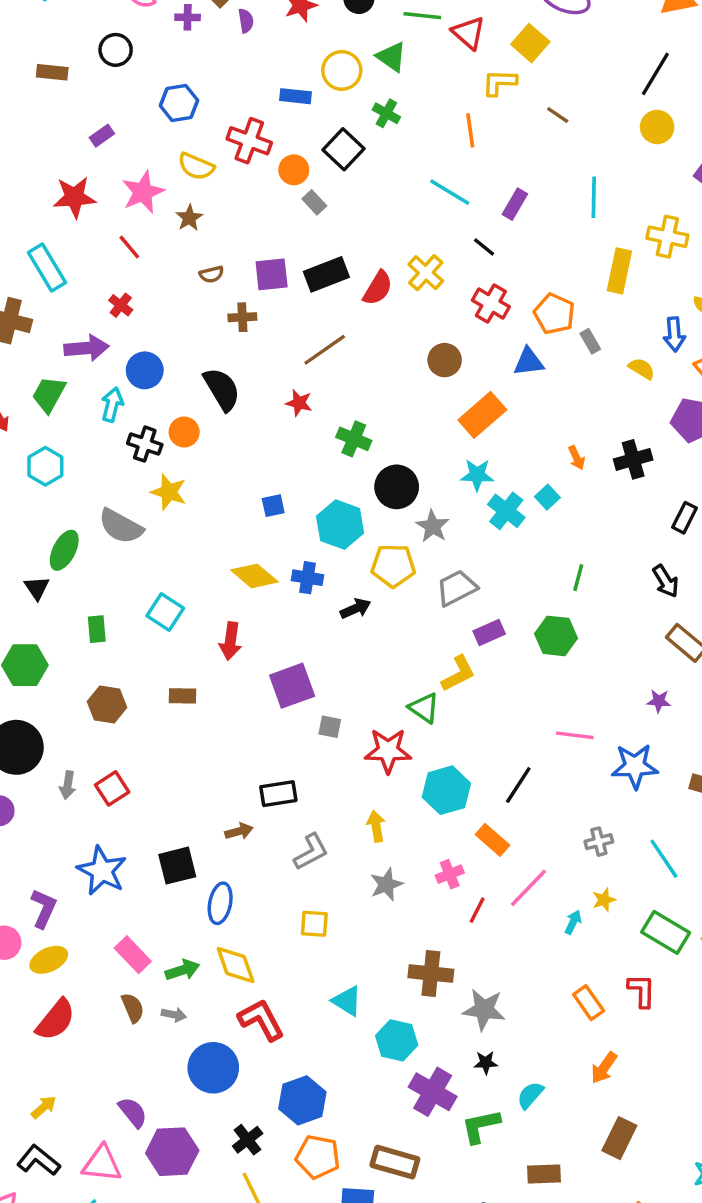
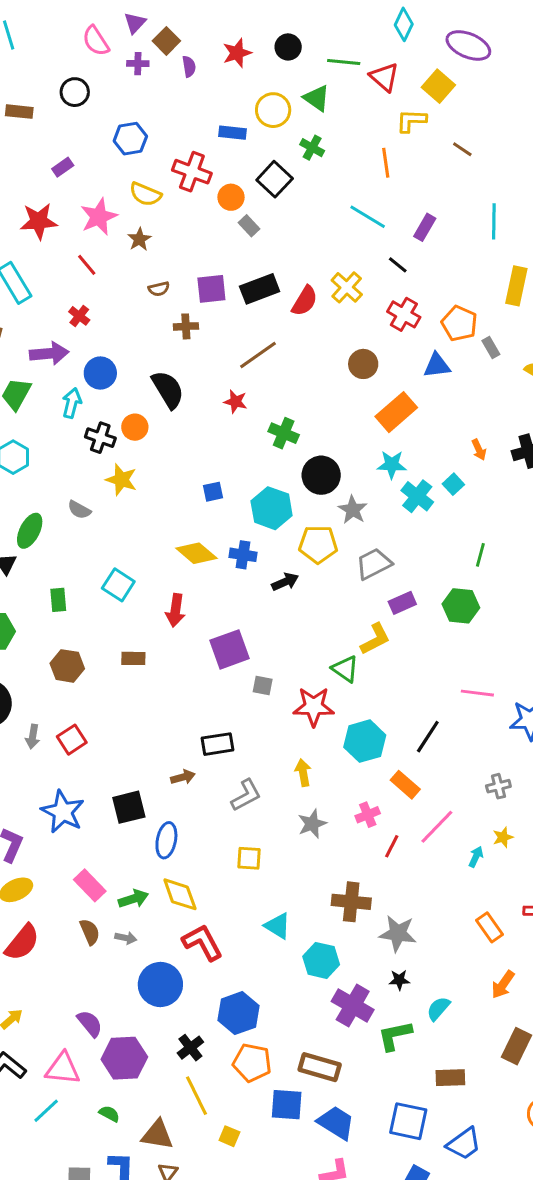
gray semicircle: (121, 526) -> (79, 510), size x0.6

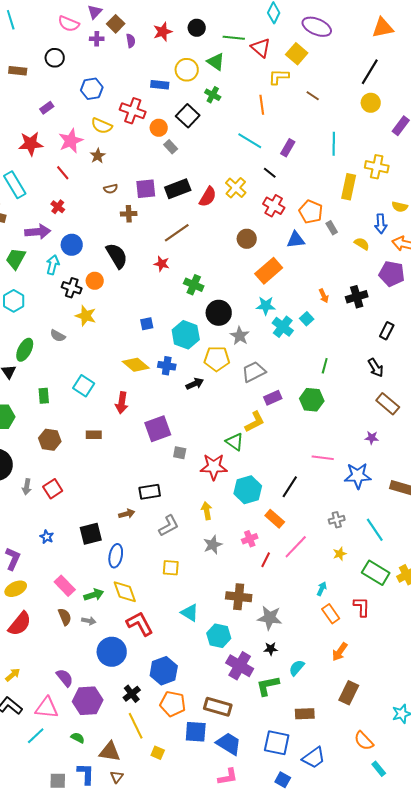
pink semicircle: (96, 41) -> (69, 24), turned -35
blue star: (63, 812) -> (47, 537), size x0.5
cyan arrow: (476, 857) -> (322, 589), moved

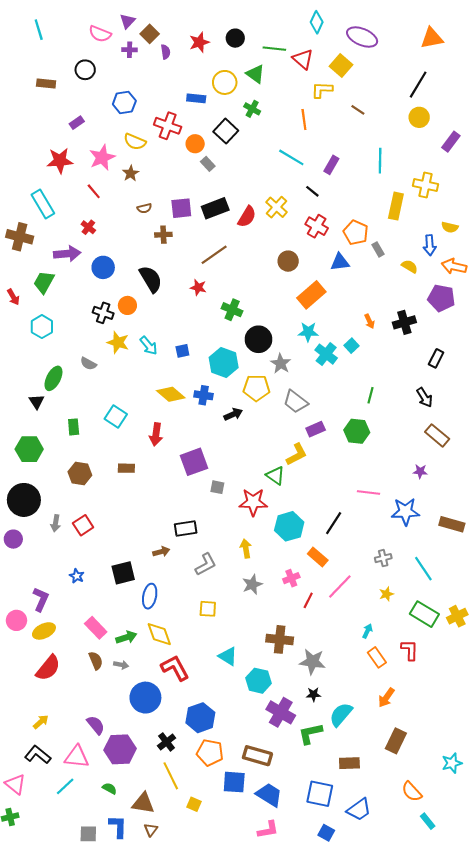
cyan arrow: (53, 265) -> (149, 346), moved, turned 126
gray trapezoid: (254, 372) -> (295, 402), turned -115
cyan semicircle: (297, 668) -> (341, 714), size x1.4

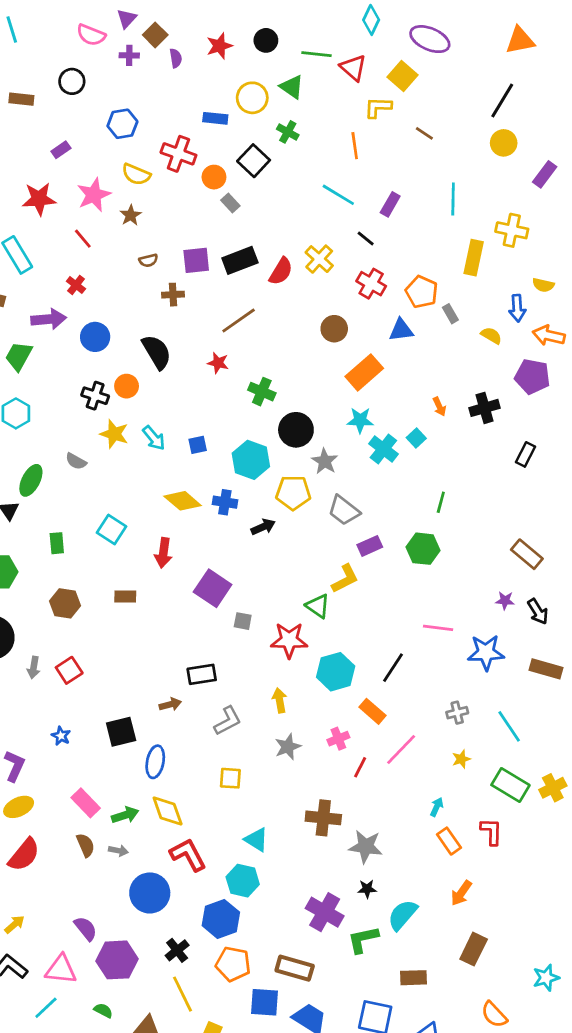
black arrow: (424, 397) -> (538, 612), moved
purple square: (194, 462) -> (213, 588), turned -36
cyan hexagon: (259, 681) -> (243, 881), moved

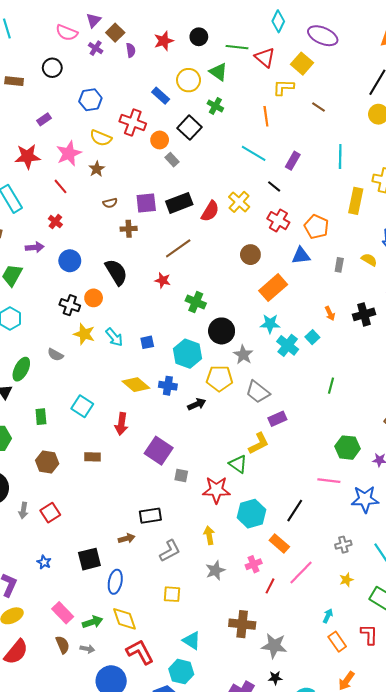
purple cross: (129, 55) -> (96, 48), turned 32
blue rectangle: (215, 118) -> (161, 96), turned 36
gray rectangle: (450, 314) -> (339, 265), moved, turned 40
purple arrow: (49, 319) -> (35, 247), size x0.7
green hexagon: (423, 549) -> (347, 448), moved

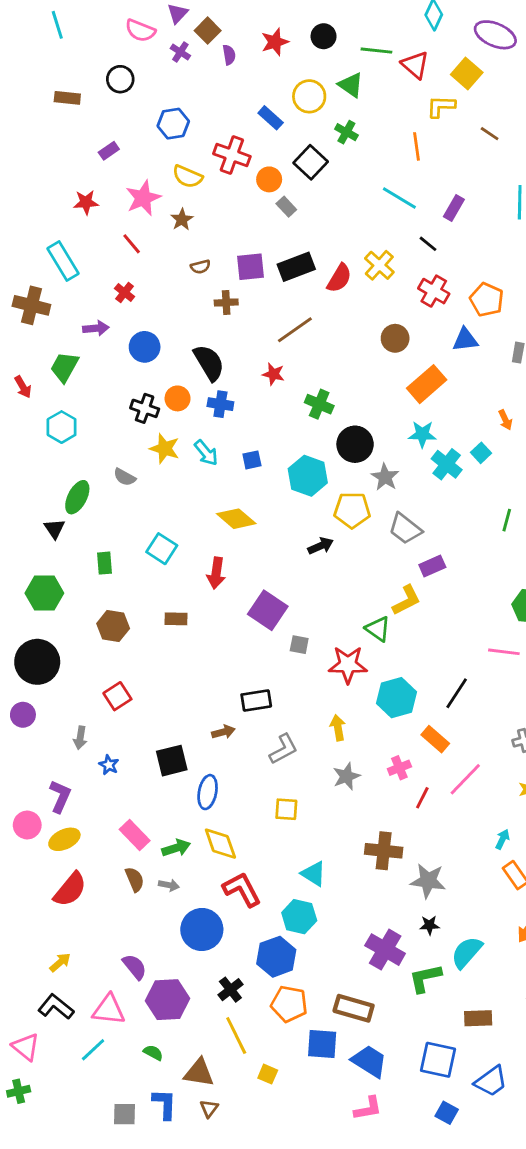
red star: (27, 157) -> (86, 202), size x0.7
blue cross: (168, 386) -> (220, 404), moved
gray arrow: (23, 511) -> (80, 738), moved

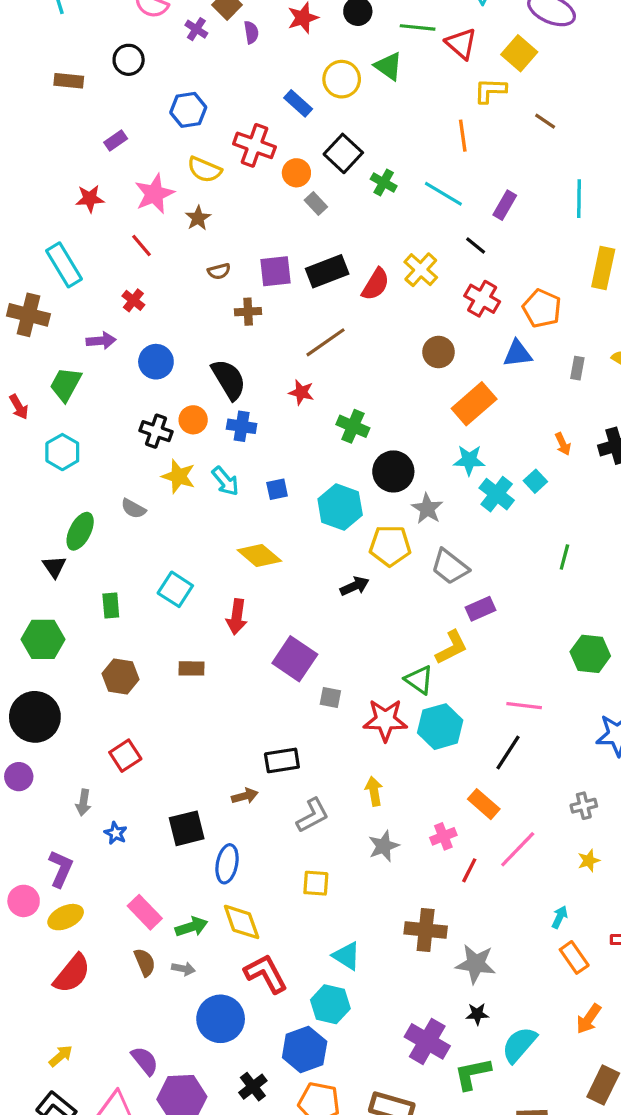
green cross: (346, 132) -> (384, 182), moved
pink line: (504, 652) -> (524, 706), moved
cyan hexagon: (397, 698) -> (440, 727), moved

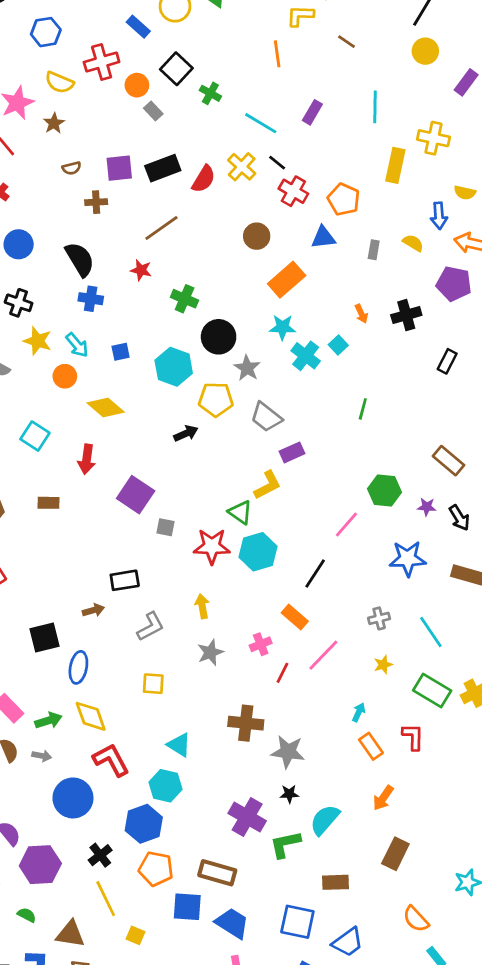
red cross: (254, 145) -> (102, 62), turned -36
cyan line: (443, 194) -> (261, 123), moved
black line: (476, 245) -> (277, 163), moved
orange circle: (193, 420) -> (65, 376), moved
pink line: (524, 706) -> (346, 525), moved, turned -56

